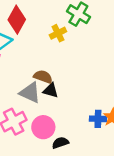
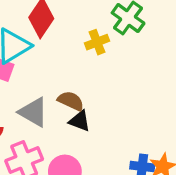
gray triangle: (30, 93) -> (33, 112), moved

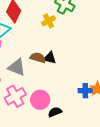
black triangle: (80, 121) -> (50, 58), moved

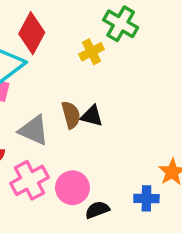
brown semicircle: (38, 58) -> (71, 115), turned 56
blue cross: (85, 91) -> (146, 198), moved

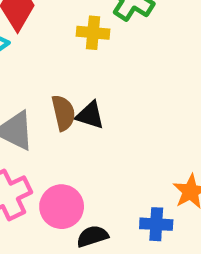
yellow cross: (91, 52) -> (93, 33), turned 30

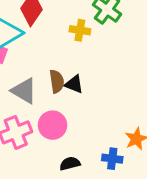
pink circle: (62, 207) -> (53, 125), moved

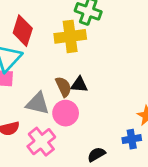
yellow cross: (80, 30) -> (70, 36), size x1.6
pink circle: (53, 125) -> (66, 113), moved

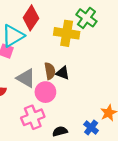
blue cross: (132, 139) -> (91, 127), turned 32
pink cross: (41, 142) -> (33, 117), moved

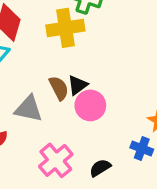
black triangle: (63, 73) -> (78, 85), turned -40
pink circle: (45, 92) -> (90, 105), moved

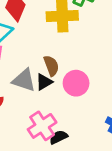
black triangle: (78, 85) -> (44, 82), moved
black semicircle: (100, 168) -> (59, 137), moved

